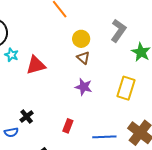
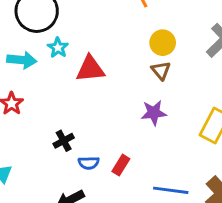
purple star: (84, 87) -> (154, 113), turned -30
blue semicircle: (11, 132) -> (89, 163), moved

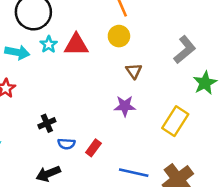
yellow circle: (163, 43) -> (119, 36), moved
red triangle: (90, 69) -> (76, 45), moved

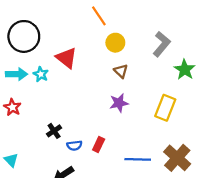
yellow circle: (119, 36) -> (115, 43), moved
cyan star: (49, 44) -> (41, 74), moved
red triangle: (76, 45) -> (66, 58), turned 50

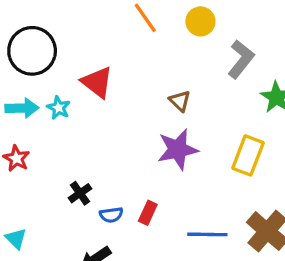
yellow circle: (115, 43) -> (200, 21), moved
purple star: (119, 103) -> (178, 149), size x1.4

